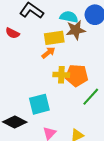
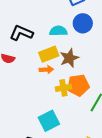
brown star: (76, 30) -> (69, 58), moved
orange arrow: (48, 53) -> (46, 70), turned 48

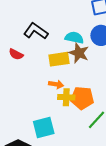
brown star: (69, 58) -> (79, 53), moved, turned 30
orange arrow: (46, 70) -> (56, 84), moved

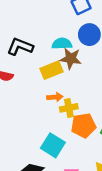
orange pentagon: (82, 98) -> (84, 126), moved
cyan square: (44, 128) -> (53, 145), turned -30

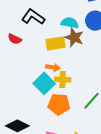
orange pentagon: (84, 126) -> (59, 104), moved
cyan square: (53, 145) -> (44, 83), moved

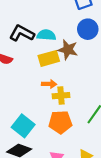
cyan semicircle: (70, 23) -> (46, 35), moved
cyan square: (44, 83) -> (23, 126), moved

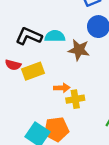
yellow rectangle: (49, 58) -> (33, 71), moved
orange pentagon: (60, 122) -> (56, 129), moved

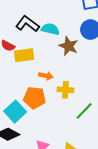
yellow cross: (75, 99) -> (65, 90), moved
orange pentagon: (56, 129) -> (34, 98), moved

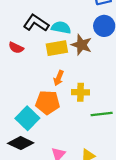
yellow rectangle: (24, 55) -> (57, 48), moved
orange arrow: (46, 76) -> (59, 78), turned 104
green line: (84, 111) -> (102, 114), turned 42

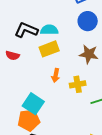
brown star: (81, 45) -> (89, 54), moved
orange pentagon: (48, 102) -> (29, 120), moved
cyan square: (27, 118) -> (33, 104), moved

